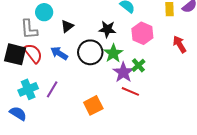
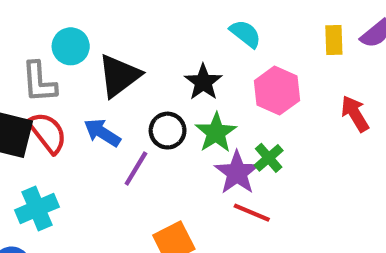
black triangle: (67, 26) -> (119, 76), size x1.6
black star: (107, 29) -> (203, 82), turned 30
black circle: (90, 52) -> (168, 131), size x0.7
purple line: (52, 89) -> (136, 168), moved

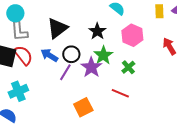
cyan circle: (71, 46) -> (15, 13), moved
black circle: (168, 131) -> (71, 54), moved
purple star: (237, 173) -> (91, 67), moved

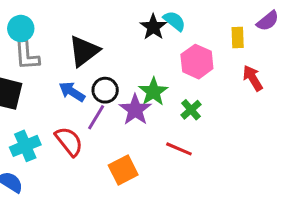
yellow rectangle: (159, 11) -> (238, 37), moved
black star: (97, 31) -> (153, 27), moved
red semicircle: (23, 55) -> (69, 141), moved

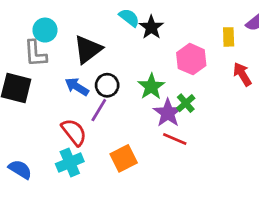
cyan semicircle: (174, 21) -> (129, 18), moved
cyan circle: (21, 28) -> (45, 30), moved
purple star: (135, 110) -> (168, 113), moved
cyan cross: (25, 146) -> (70, 163), moved

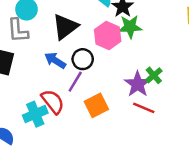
pink hexagon: (191, 59) -> (108, 35), moved
green star: (151, 87) -> (130, 27), moved, turned 30
orange square: (124, 158) -> (96, 105), moved
cyan cross: (70, 163) -> (35, 114), moved

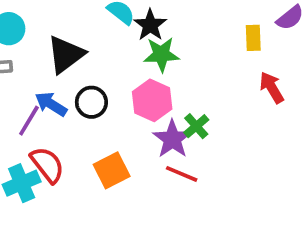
pink hexagon: (108, 35) -> (152, 100), moved
purple line: (75, 82) -> (29, 121), moved

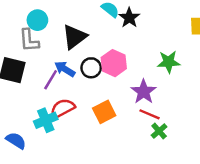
green star: (161, 54) -> (169, 62), moved
pink hexagon: (152, 100) -> (114, 63), moved
green cross: (196, 126) -> (159, 131), moved
red semicircle: (47, 165) -> (62, 108), turned -80

